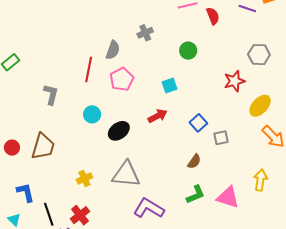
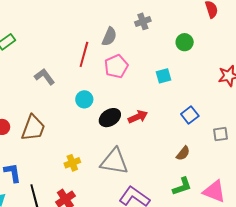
gray L-shape: (51, 94) -> (45, 77), turned -55
red arrow: (158, 116) -> (138, 117), moved
gray square: (221, 138) -> (220, 134), moved

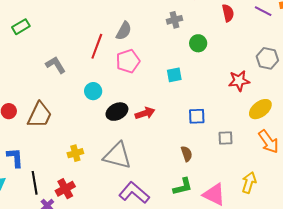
gray cross: (143, 21) -> (175, 20), moved
blue square: (190, 115) -> (197, 116), turned 30
brown semicircle: (183, 153) -> (187, 154), turned -63

